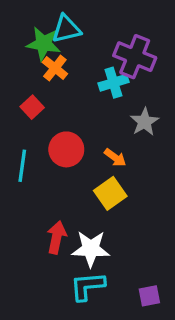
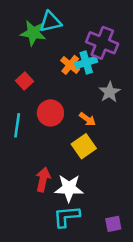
orange cross: (55, 68) -> (70, 65), moved

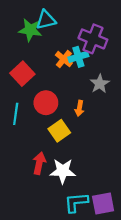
red square: (25, 81) -> (22, 74), size x1.5
orange arrow: (87, 119) -> (80, 108), turned 64
yellow square: (84, 146) -> (59, 131), moved
cyan L-shape: (66, 216) -> (76, 202), moved
purple square: (113, 224) -> (103, 203), size x1.5

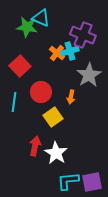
cyan triangle: (46, 20) -> (41, 18), turned 36
gray star: (100, 84) -> (89, 75), size x1.4
white star: (63, 171) -> (56, 153), turned 30

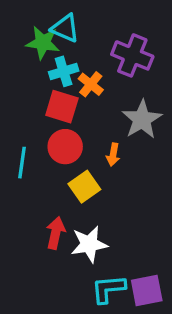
cyan cross: (70, 51) -> (64, 71), moved
red square: (20, 66) -> (62, 107), moved, turned -30
white star: (56, 153) -> (89, 244), turned 30

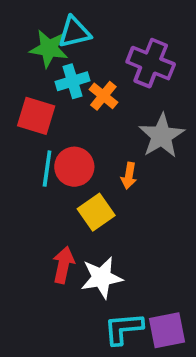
cyan triangle: (65, 28) -> (74, 32), turned -36
red square: (62, 107) -> (36, 116), moved
cyan line: (22, 163) -> (47, 169), moved

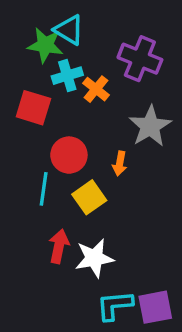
cyan triangle: (74, 32) -> (69, 30), turned 44
cyan line: (47, 169) -> (44, 189), moved

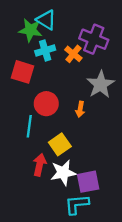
orange cross: (96, 89) -> (73, 54), moved
yellow square: (89, 197) -> (60, 144), moved
purple square: (155, 307) -> (88, 182), moved

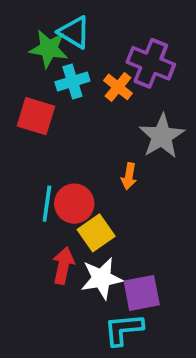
red circle: (46, 104) -> (74, 204), moved

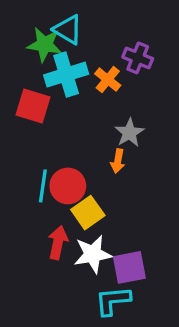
purple cross: (151, 63) -> (138, 58), size x0.7
cyan cross: (72, 81) -> (66, 75), size x1.4
gray star: (162, 136) -> (129, 133), moved, size x0.7

